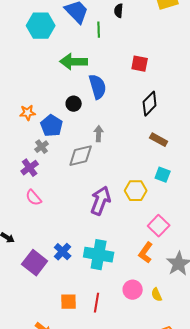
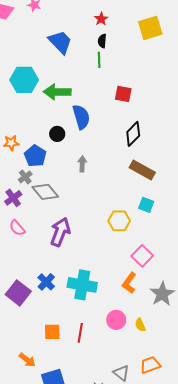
cyan hexagon: (41, 26) -> (24, 80), moved
green line: (99, 30) -> (99, 60), moved
brown rectangle: (159, 140) -> (142, 170), size x1.4
gray diamond: (81, 156) -> (45, 192), moved, turned 64
purple arrow: (101, 201) -> (60, 232), moved

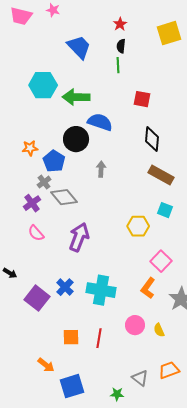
blue semicircle: (81, 117) -> (100, 122), turned -55
black circle: (57, 134) -> (76, 139), size x1.6
black diamond: (133, 134) -> (152, 139), turned -40

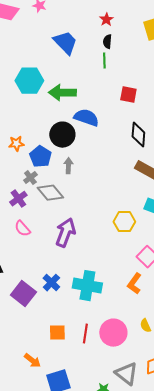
gray arrow: (101, 169) -> (68, 166), moved
pink circle: (135, 325) -> (113, 333), moved, size x1.4
gray triangle: (140, 378) -> (126, 374), size x1.4

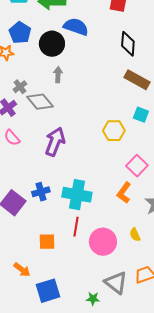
blue pentagon: (40, 157) -> (20, 33), moved
blue cross: (51, 283) -> (41, 192), turned 30
red line: (85, 334) -> (76, 227), moved

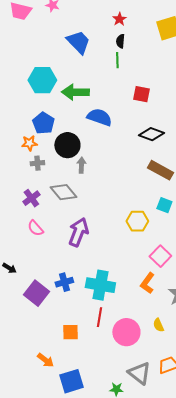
black circle: (52, 44) -> (67, 145), moved
black diamond: (128, 44) -> (151, 134), turned -75
gray cross: (20, 87) -> (37, 163), moved, turned 32

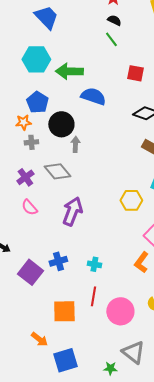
black semicircle: (120, 41) -> (114, 20), turned 112
blue trapezoid: (78, 42) -> (46, 17), moved
green line: (117, 60) -> (111, 39), turned -35
cyan cross: (100, 285) -> (94, 264), size x0.5
orange square: (70, 332) -> (64, 311), size x1.4

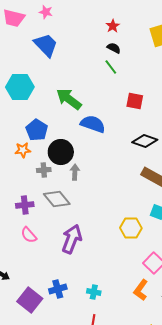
cyan hexagon: (36, 59) -> (20, 87), moved
green arrow: (69, 71) -> (69, 99), turned 36
gray cross: (31, 142) -> (44, 170), moved
purple cross: (25, 177) -> (25, 205), turned 30

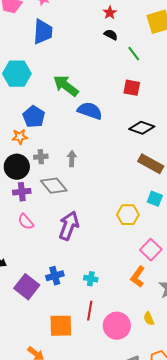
blue trapezoid: (46, 45) -> (43, 32), turned 48
green line: (111, 67) -> (134, 54), moved
black circle: (61, 152) -> (17, 167), moved

